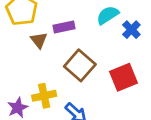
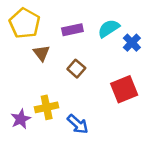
purple rectangle: (64, 27) -> (72, 30), moved
brown square: (80, 65) -> (76, 69), moved, size x0.6

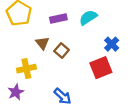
blue cross: (132, 43) -> (112, 44), moved
brown triangle: (41, 53) -> (42, 43), moved
yellow cross: (47, 107) -> (26, 69), moved

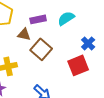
brown triangle: (42, 43) -> (24, 34), moved, turned -40
brown square: (62, 51) -> (41, 49), size x1.5

